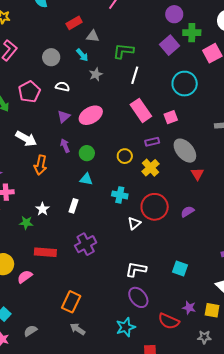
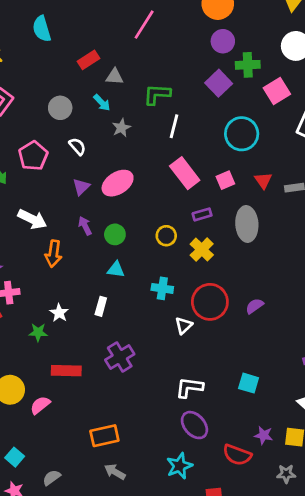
white semicircle: (62, 87) -> (77, 146), turned 40
gray ellipse: (185, 151) -> (247, 224), turned 40
red triangle: (197, 174) -> (263, 180), moved
orange rectangle: (71, 302) -> (104, 436), turned 55

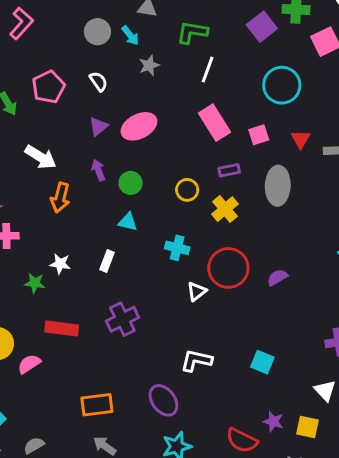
gray circle: (60, 108) -> (97, 32), moved
white star: (59, 313) -> (60, 264), turned -30
purple ellipse: (194, 425) -> (163, 400), moved

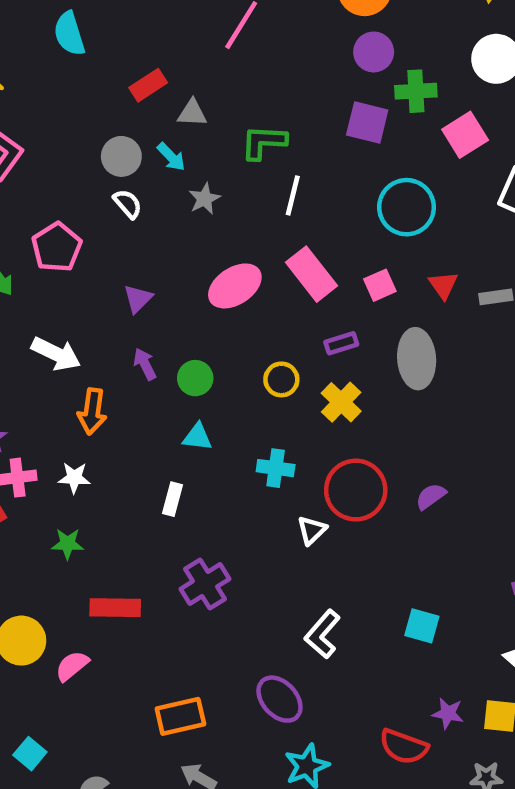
purple square: (262, 27) -> (367, 122), turned -32
white semicircle: (99, 81) -> (128, 204), moved
pink ellipse: (139, 126) -> (235, 286), moved
white star: (60, 264) -> (74, 478), moved
white L-shape: (196, 361) -> (322, 634), turned -56

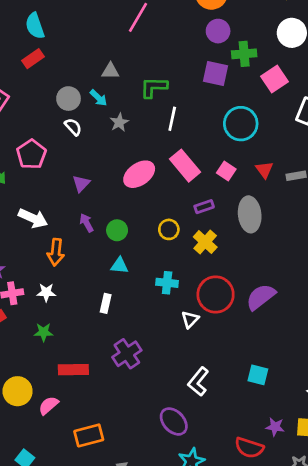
red rectangle: (148, 85) -> (33, 59), moved
pink square: (380, 285) -> (226, 171), turned -30
purple semicircle: (431, 496) -> (261, 297), size x1.6
orange rectangle: (180, 716) -> (89, 435), moved

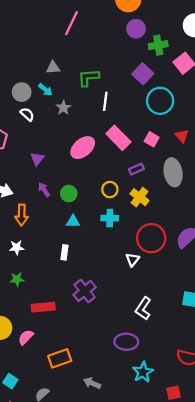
purple square: (215, 73) -> (143, 74), moved, turned 36
cyan cross: (167, 283) -> (110, 218), moved
purple ellipse: (174, 421) -> (126, 342), turned -40

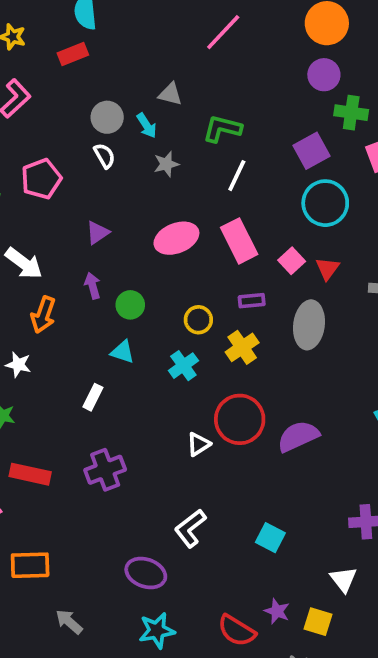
red triangle: (182, 136) -> (328, 268), moved
cyan cross: (110, 218) -> (183, 366), turned 35

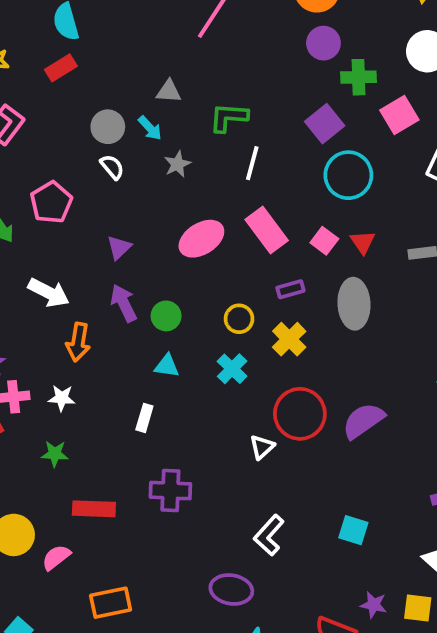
purple arrow: (93, 286) -> (124, 303), size x1.4
purple cross: (105, 470) -> (170, 491), turned 33

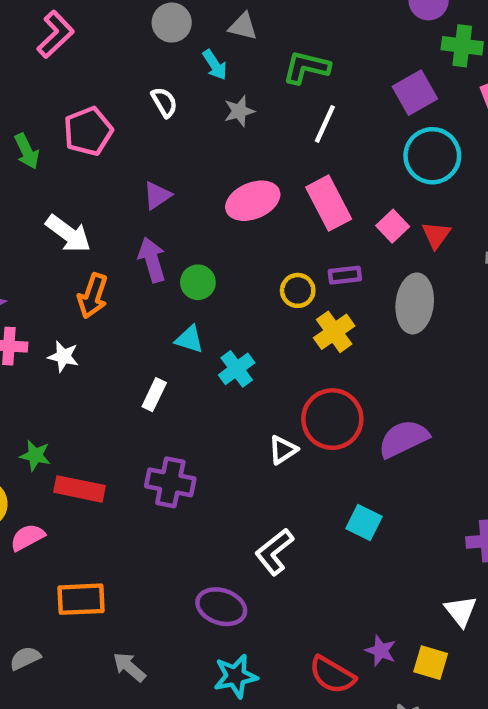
gray circle: (108, 127) -> (172, 23), moved
yellow circle: (239, 319) -> (298, 290), moved
cyan cross: (232, 369) -> (237, 369), moved
green star: (55, 454) -> (35, 455), moved
cyan square: (353, 530) -> (364, 523), moved

